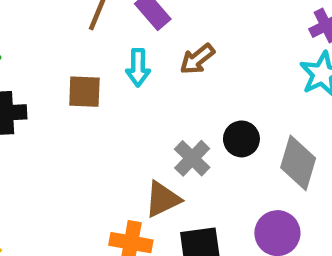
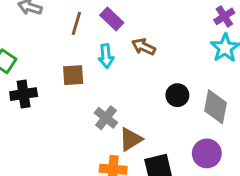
brown arrow: (197, 59) -> (144, 47), turned 70
gray cross: (192, 158) -> (106, 118), moved

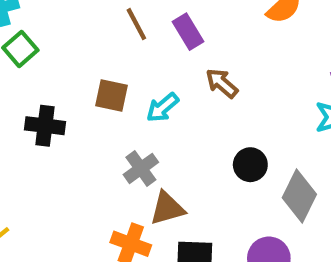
brown line: (76, 23) -> (136, 24), turned -60
cyan arrow: (106, 56) -> (163, 108), moved, turned 40
black cross: (24, 94) -> (45, 126), moved

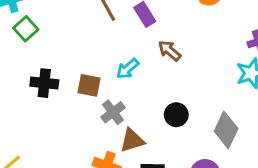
brown square: (111, 96) -> (89, 85), moved
black circle: (250, 165) -> (176, 115), moved

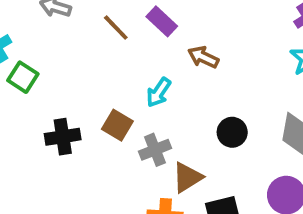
brown square: (89, 85) -> (117, 125), turned 35
gray cross: (113, 112) -> (155, 150), turned 30

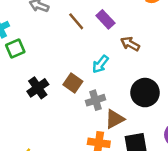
green square: (23, 77) -> (15, 49), turned 30
black circle: (232, 132) -> (145, 93), size x1.5
black cross: (63, 137) -> (38, 88), turned -30

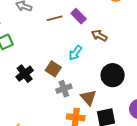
brown line: (76, 21) -> (55, 18), turned -63
gray cross: (96, 100) -> (64, 89), moved
brown triangle: (115, 119) -> (88, 98), turned -42

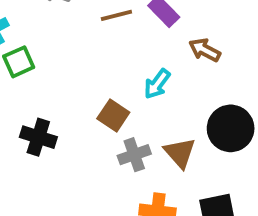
black cross: (25, 74) -> (38, 137), moved, turned -36
brown triangle: (88, 98) -> (180, 153), moved

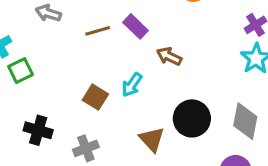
brown square: (113, 115) -> (95, 97), moved
gray cross: (134, 155) -> (86, 148), moved

